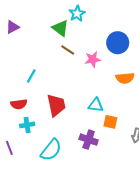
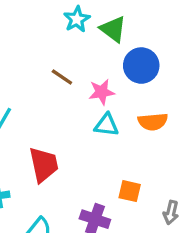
green triangle: (60, 28) -> (113, 29), moved
cyan triangle: (96, 105) -> (107, 125), moved

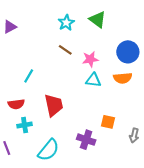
cyan star: (77, 19) -> (66, 23), moved
blue circle: (141, 66) -> (128, 52), moved

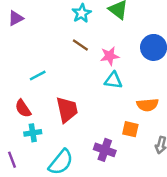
cyan line: (29, 76) -> (38, 76), turned 32
orange semicircle: (123, 78) -> (147, 105), moved
red semicircle: (16, 104) -> (23, 108), turned 63

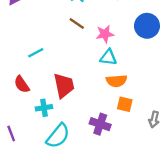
orange semicircle: (147, 105) -> (117, 81), moved
cyan cross: (33, 133) -> (44, 108), moved

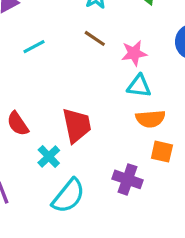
cyan line: (36, 53) -> (34, 47), moved
cyan cross: (44, 108) -> (49, 156), turned -35

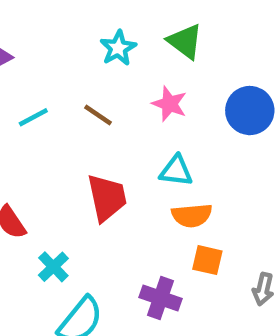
brown line: (95, 38) -> (98, 115), moved
pink star: (134, 53) -> (169, 104), moved, turned 30
red trapezoid: (77, 125) -> (107, 198), moved

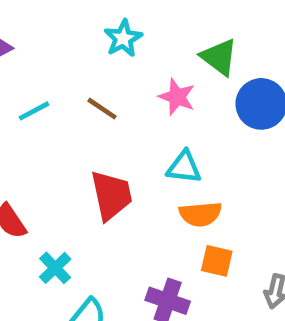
green triangle: (185, 41) -> (219, 57), moved

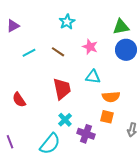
green triangle: (219, 57) -> (121, 27), moved, turned -48
orange semicircle: (200, 214) -> (111, 97), moved
cyan cross: (55, 268) -> (65, 120), moved

